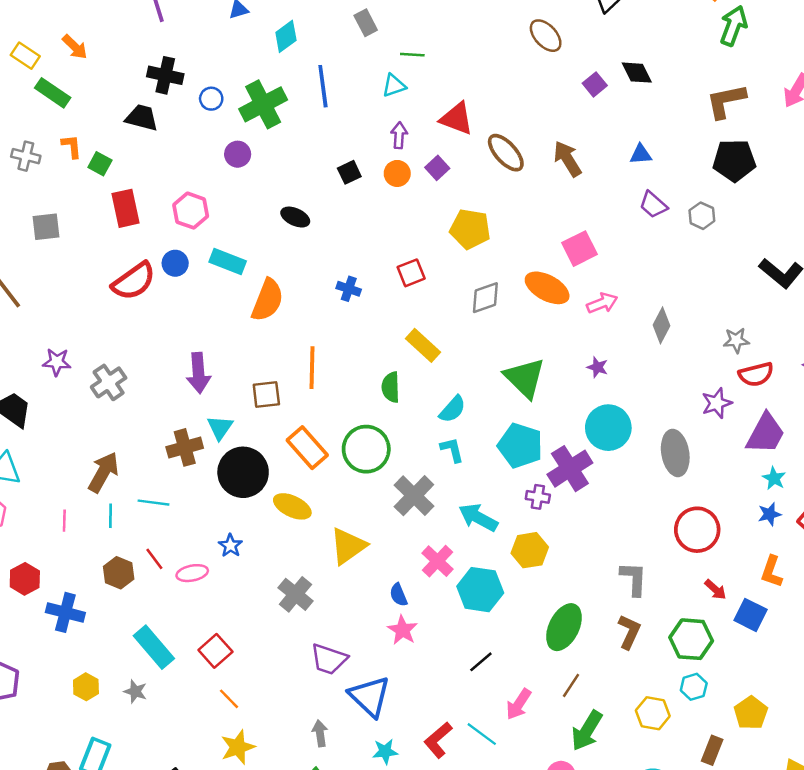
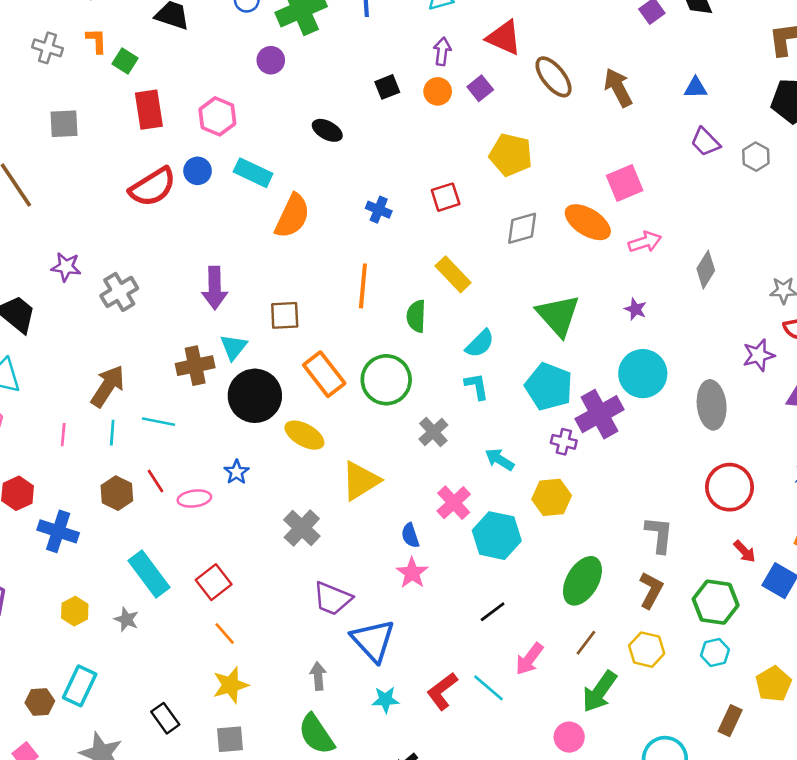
orange line: (312, 368) -> (363, 286), moved
gray cross: (414, 496) -> (433, 432), size x0.7
cyan arrow: (478, 517) -> (500, 459), size x0.7
yellow hexagon: (653, 713) -> (647, 650), moved

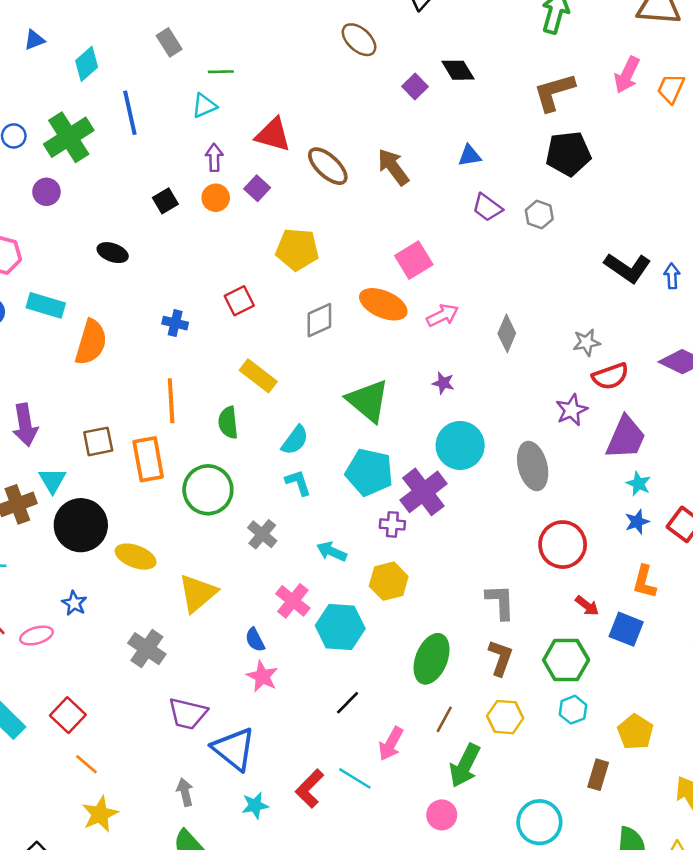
orange rectangle: (324, 374) -> (148, 459), moved, turned 36

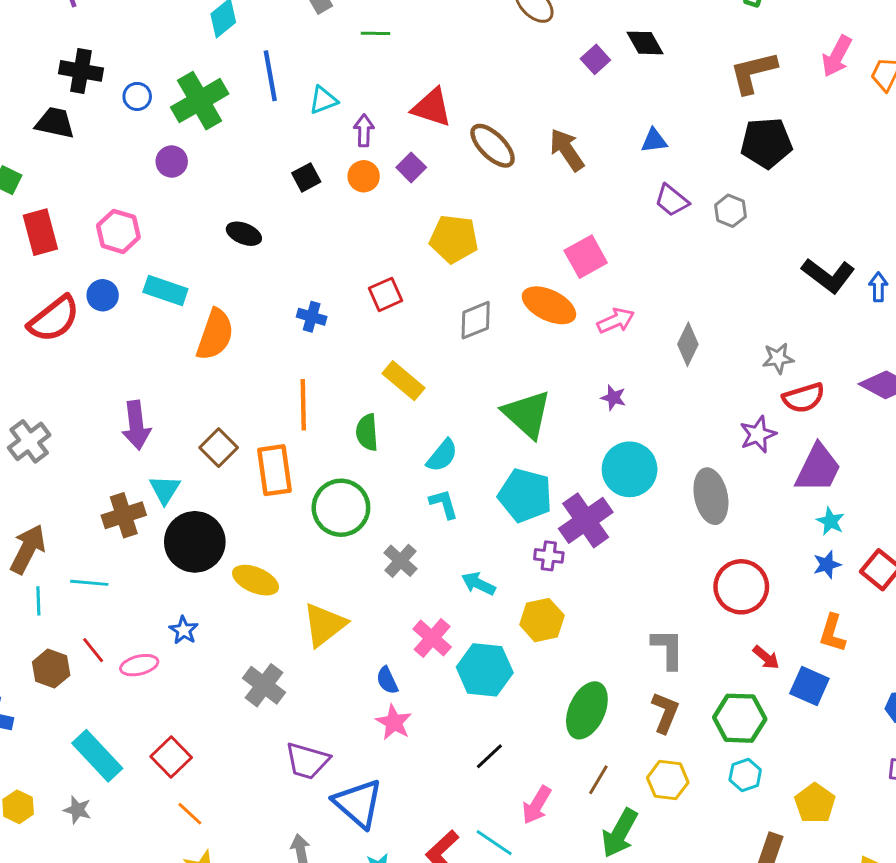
cyan triangle: (204, 106) -> (323, 100), moved
brown square: (98, 441) -> (219, 448), turned -36

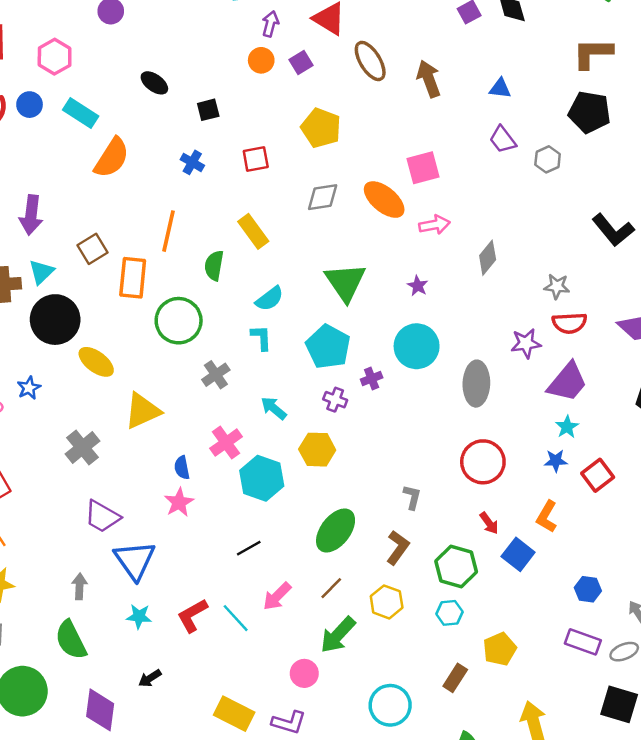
black square: (306, 177) -> (208, 110), moved
purple cross: (586, 520) -> (372, 378), size x0.5
gray L-shape: (668, 649) -> (412, 497), size x0.7

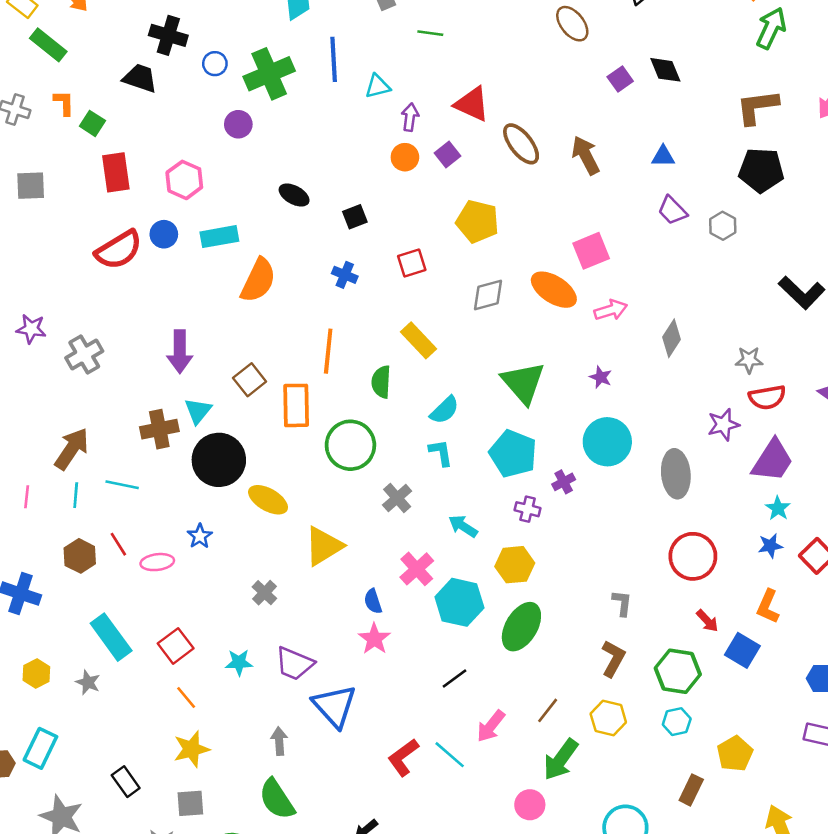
cyan rectangle: (81, 113) -> (219, 237), turned -36
gray cross: (82, 447) -> (264, 593), size x0.7
green ellipse: (336, 531) -> (521, 627), moved
cyan star: (139, 616) -> (239, 662), moved

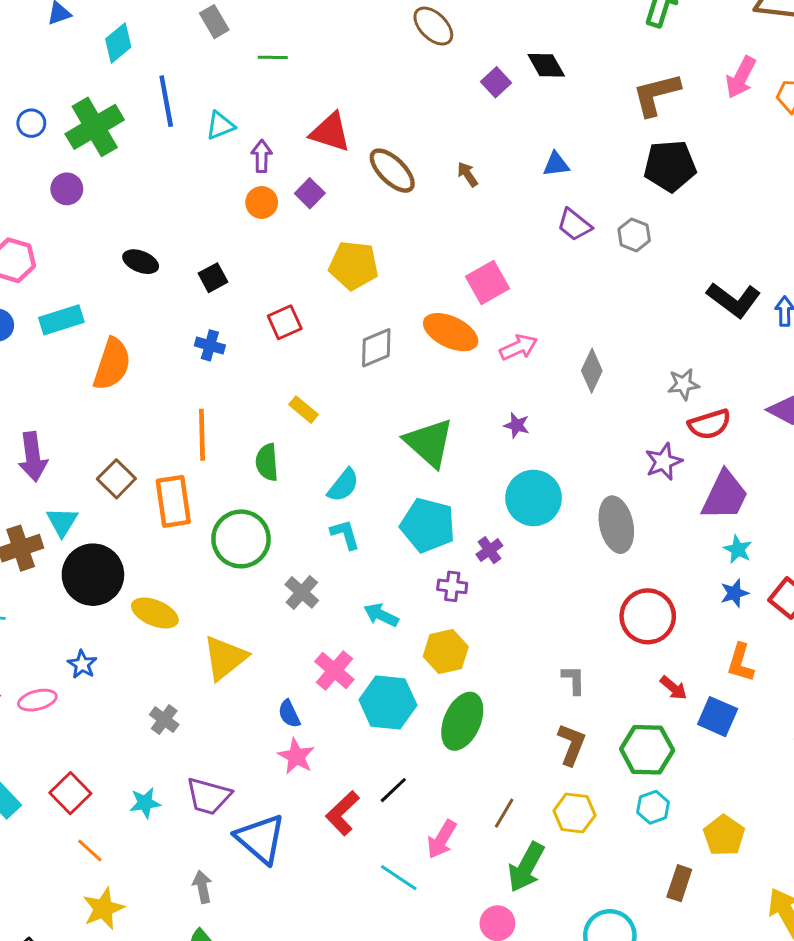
brown arrow: (586, 155) -> (468, 174), size x0.6
yellow rectangle: (418, 340) -> (304, 410), size x0.7
red L-shape: (403, 757) -> (342, 813), moved

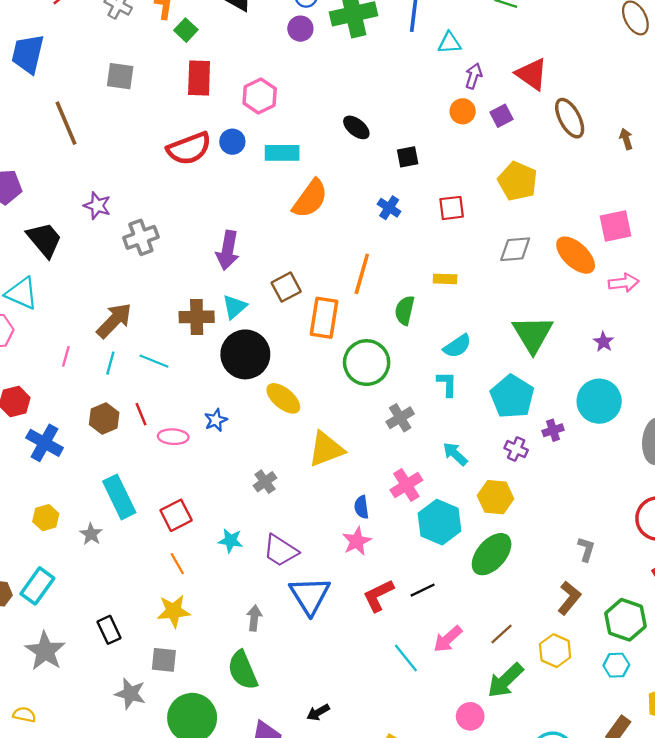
purple circle: (67, 189) -> (300, 29), moved
yellow rectangle: (304, 410) -> (445, 279), turned -55

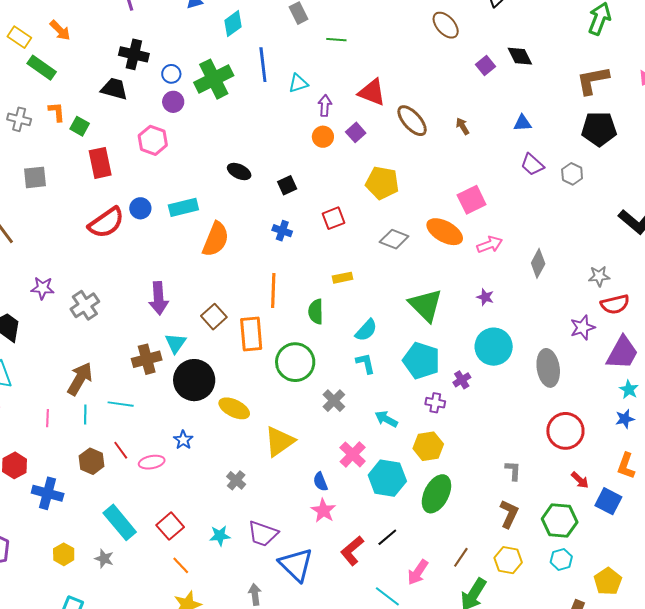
pink hexagon: (260, 96) -> (153, 140), moved
gray diamond: (515, 249) -> (394, 239), turned 40

